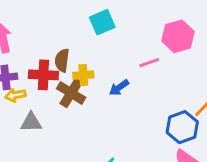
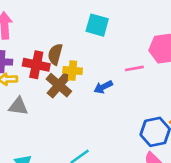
cyan square: (102, 22) -> (97, 25), turned 30

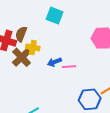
pink line: (134, 68) -> (69, 67), moved

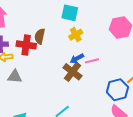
yellow cross: (33, 47) -> (76, 35), moved, turned -32
brown cross: (22, 57) -> (73, 72), moved

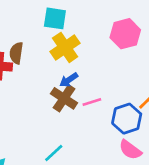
yellow cross: (76, 35) -> (65, 47), size x1.5
pink line: (92, 61) -> (92, 102), moved

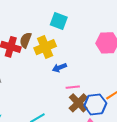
yellow cross: (65, 47) -> (45, 47), moved
brown cross: (64, 98) -> (78, 103), moved

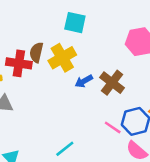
pink line: (73, 87) -> (113, 127), moved, turned 48
brown cross: (78, 103) -> (112, 83), moved

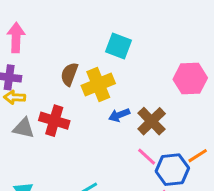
red cross: (19, 63) -> (54, 121), moved
pink line: (113, 127) -> (147, 157), moved

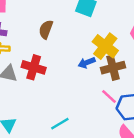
yellow cross: (98, 85) -> (105, 46), moved, turned -30
brown cross: (152, 121) -> (113, 68), turned 30

